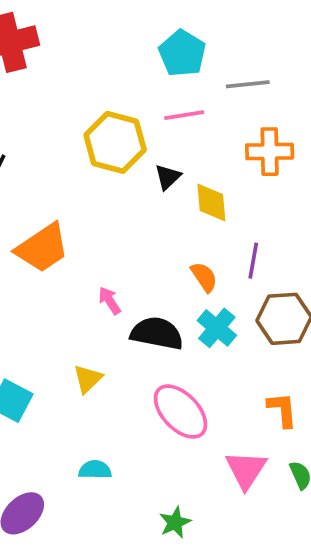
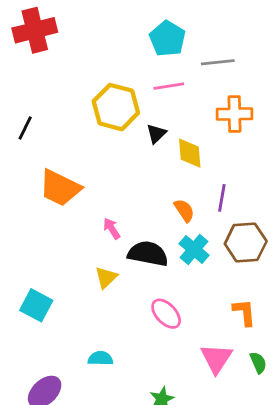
orange trapezoid: (42, 248) -> (60, 188), turned 60
yellow triangle: (88, 379) -> (106, 277), moved
pink ellipse: (180, 412) -> (166, 314), size x0.7

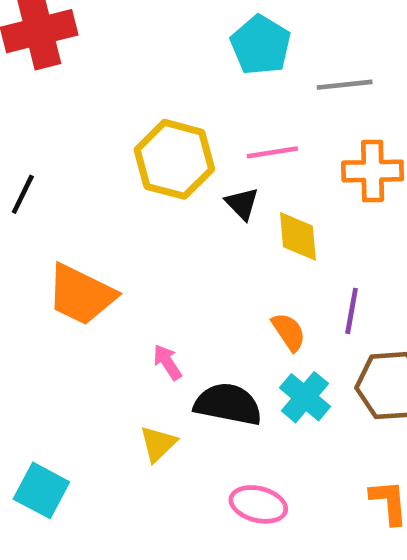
pink line: (169, 86) -> (272, 152), moved
black triangle: (156, 134) -> (242, 204), turned -30
pink ellipse: (166, 314) -> (258, 504), turned -32

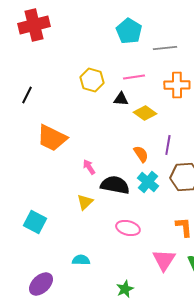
yellow hexagon: (174, 159) -> (92, 80), size x0.7
black triangle: (242, 204) -> (121, 99), turned -42
yellow diamond: (298, 236) -> (145, 113), turned -50

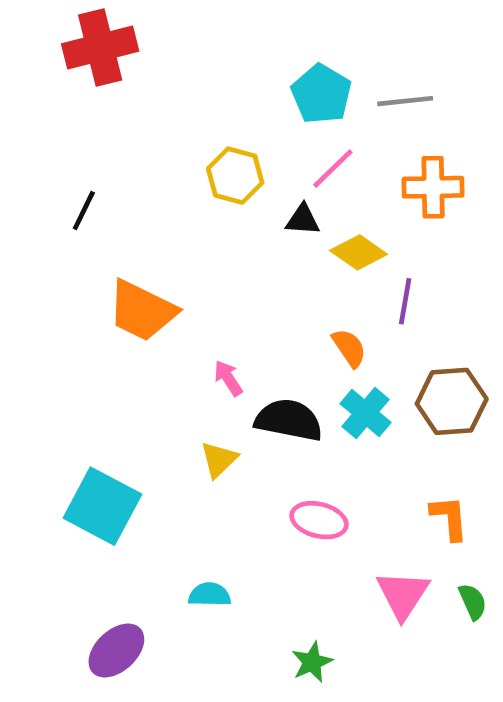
cyan pentagon: (129, 31) -> (321, 94), moved
pink line: (134, 77) -> (333, 169), turned -35
purple line: (168, 145) -> (405, 301), moved
cyan square: (35, 222) -> (102, 506), size x1.4

